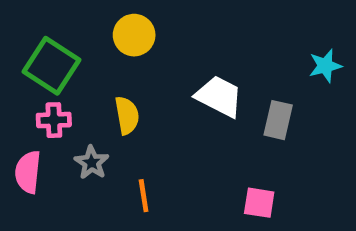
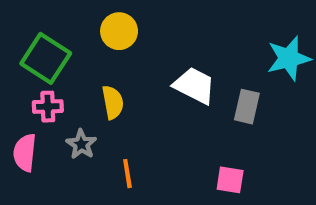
cyan star: (325, 66) -> (289, 58), size x1.5

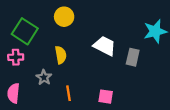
pink cross: (48, 107) -> (16, 57), moved
pink semicircle: (25, 153) -> (13, 93), moved
pink square: (230, 180) -> (106, 97), moved

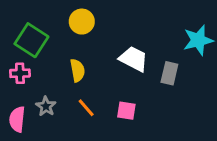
gray star: (44, 77) -> (46, 106), moved
orange line: (69, 93) -> (86, 108), moved, turned -32
pink square: (106, 97) -> (126, 111), moved

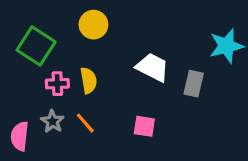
pink cross: (20, 73) -> (57, 84), moved
orange line: (86, 108) -> (85, 123), moved

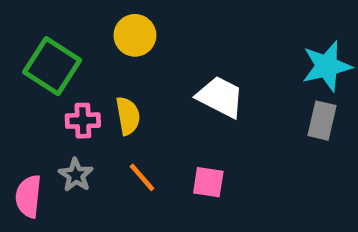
gray rectangle: (194, 84) -> (322, 121), moved
orange line: (85, 123) -> (142, 177), moved

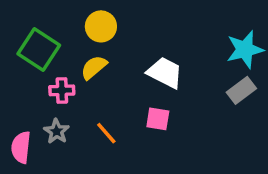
yellow semicircle: (128, 116) -> (94, 67), moved, turned -120
gray rectangle: (322, 121) -> (241, 90), turned 40
pink square: (208, 182) -> (158, 119), moved

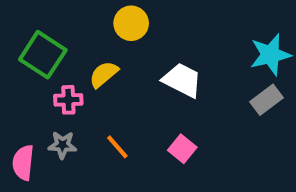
yellow circle: (101, 26) -> (131, 23), moved
pink square: (158, 119) -> (182, 149), moved, turned 30
gray star: (57, 131) -> (62, 145), turned -30

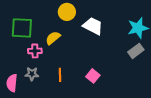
green square: (43, 55) -> (22, 28), turned -30
white trapezoid: (182, 80) -> (93, 26), moved
orange line: (117, 147) -> (60, 75), turned 40

